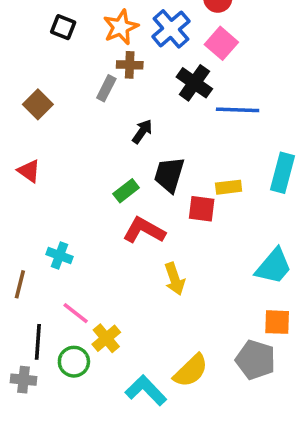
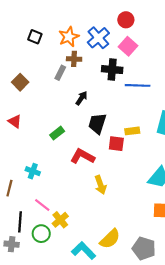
black cross: (194, 83) -> (112, 70), turned -30
green rectangle: (126, 191) -> (57, 133), moved
gray pentagon: (256, 360) -> (144, 248), moved

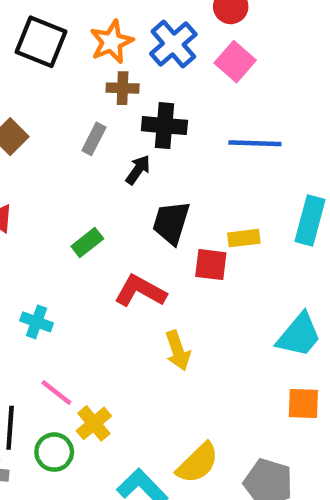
black square: (35, 37) -> (41, 42), size x1.6
black cross: (112, 70) -> (164, 126), moved
gray rectangle: (60, 73) -> (94, 139), moved

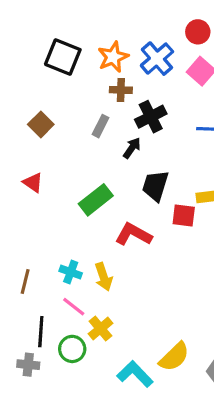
black cross: (164, 126) -> (151, 117), turned -32
green rectangle: (87, 243) -> (96, 200), size x1.5
cyan cross: (37, 322) -> (71, 272), moved
yellow arrow: (178, 351) -> (104, 277), moved

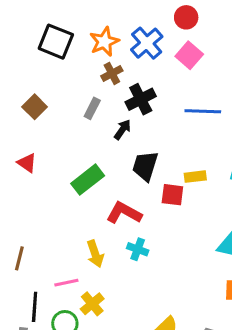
brown cross: (121, 90) -> (112, 73), turned -30
cyan cross: (71, 272) -> (138, 249), moved
pink line: (74, 307) -> (66, 283), turned -50

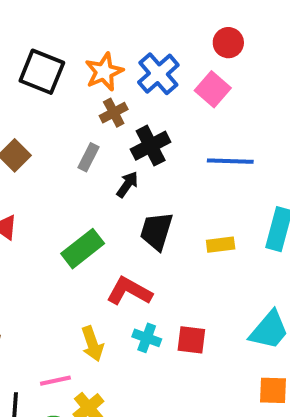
red circle: (186, 17) -> (228, 43), moved
red square: (172, 195) -> (191, 340), moved

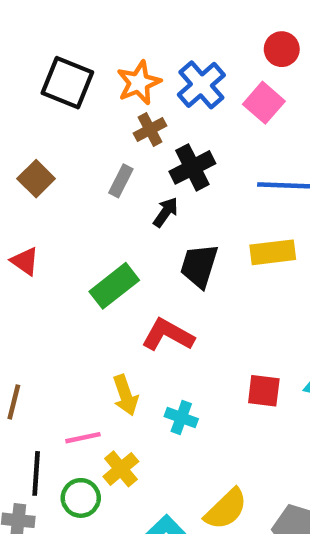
yellow rectangle: (221, 245) -> (273, 252), moved, size x1.4
cyan cross: (147, 338) -> (181, 418), moved
red square: (191, 340) -> (264, 391), moved

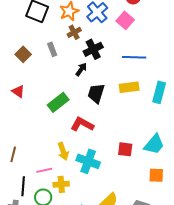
gray rectangle: (121, 181) -> (52, 49), moved, turned -48
cyan cross: (181, 418) -> (88, 161), size x1.6
yellow cross: (121, 469) -> (61, 184), turned 35

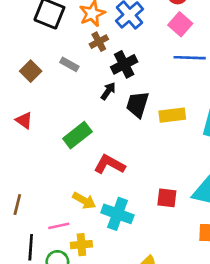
pink square: (125, 20) -> (180, 24), moved
gray rectangle: (52, 49) -> (69, 64), turned -40
blue line: (134, 57) -> (190, 58), moved
black trapezoid: (96, 93) -> (138, 104), moved
yellow arrow: (63, 151) -> (84, 201), turned -42

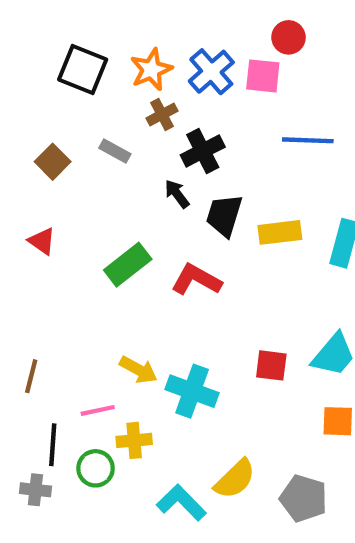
pink square: (180, 24) -> (263, 76), moved, turned -35
black arrow: (108, 91) -> (177, 194), turned -72
red L-shape: (109, 164) -> (196, 280), moved

